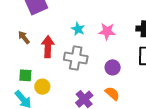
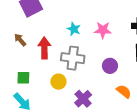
yellow circle: (42, 87) -> (58, 82), moved
orange semicircle: (112, 93) -> (124, 91), moved

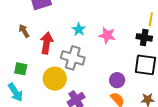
purple circle: (110, 66) -> (117, 80), moved
yellow circle: (58, 82) -> (55, 79), size x1.5

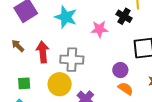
cyan star: (79, 29) -> (66, 17), moved, size x1.6
black cross: (144, 37) -> (124, 16), moved, turned 35

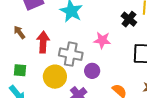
pink star: (99, 29) -> (102, 40), moved
purple circle: (120, 70) -> (92, 71), moved

